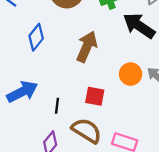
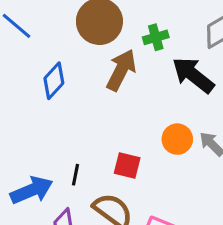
brown arrow: (87, 47) -> (121, 70), moved
blue arrow: (22, 92) -> (32, 190), moved

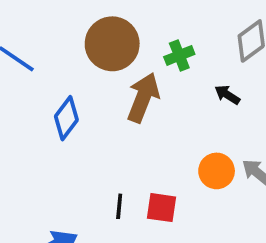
black arrow: (193, 75) -> (227, 95), size x0.5
black line: (75, 175) -> (119, 206), moved

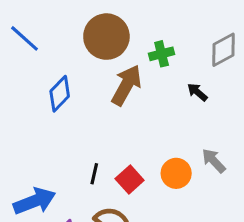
orange circle: (217, 171) -> (176, 173), moved
red square: (161, 208) -> (130, 180), turned 32

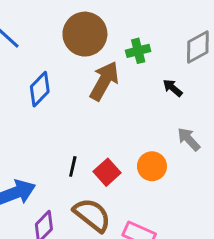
gray arrow: (214, 161) -> (189, 139), moved

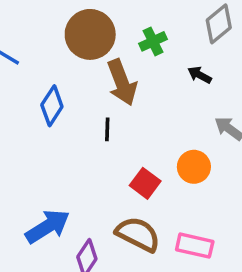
brown arrow: (104, 81) -> (122, 82), turned 141
black line: (73, 166) -> (107, 129), moved

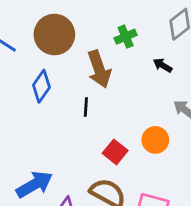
brown circle: (90, 34) -> (54, 34), moved

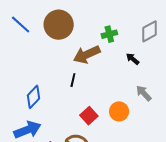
brown arrow: (99, 69) -> (87, 54), turned 76
blue diamond: (41, 86) -> (33, 97), moved

